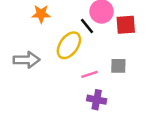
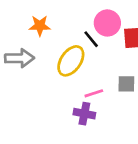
gray arrow: (27, 60) -> (19, 58), moved
purple cross: (97, 100) -> (84, 114), moved

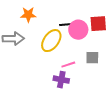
pink circle: (107, 23) -> (78, 30), moved
black line: (91, 39) -> (66, 25), turned -56

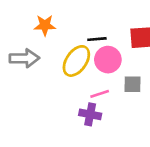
pink circle: (78, 30) -> (108, 60), moved

